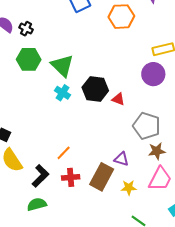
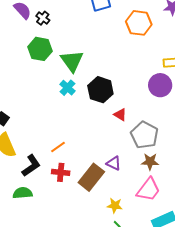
red triangle: (118, 99) -> (120, 115), moved
yellow star: (129, 188) -> (115, 206), moved

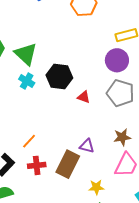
gray pentagon: (144, 135) -> (120, 93), moved

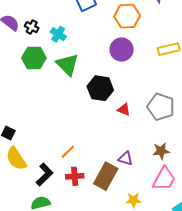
purple circle: (117, 60) -> (122, 50), moved
cyan cross: (27, 81) -> (58, 34), moved

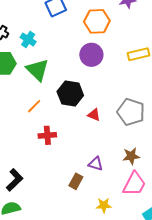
orange line: (68, 152) -> (34, 106), moved
red cross: (75, 176) -> (47, 135), moved
brown rectangle: (106, 176) -> (76, 181), size x0.6

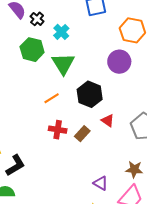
purple triangle: (96, 164) -> (101, 183), moved
brown rectangle: (76, 181) -> (82, 134), moved

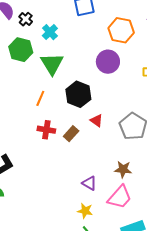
orange line: (52, 98) -> (40, 98), turned -35

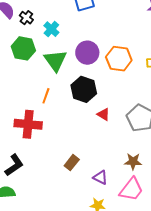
orange hexagon: (121, 30) -> (119, 59), moved
purple circle: (108, 62) -> (87, 53), moved
red cross: (46, 130) -> (28, 124), moved, size x1.5
brown rectangle: (71, 134) -> (72, 163), moved

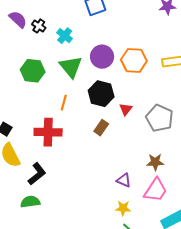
green hexagon: (23, 48) -> (33, 71), moved
red triangle: (103, 114) -> (126, 109), moved, turned 40
brown rectangle: (72, 163) -> (101, 128), moved

